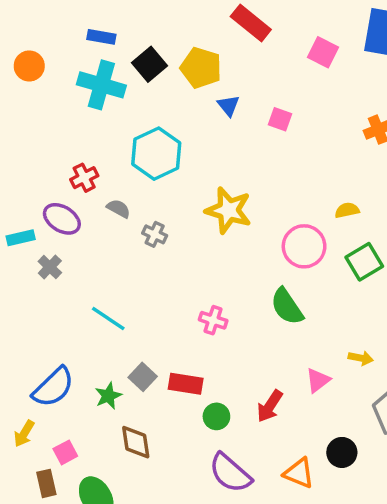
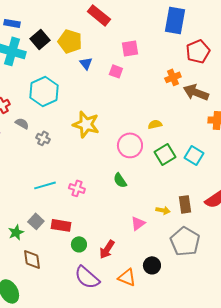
pink square: (323, 52) -> (130, 48), moved, turned -36
green semicircle: (287, 306) -> (120, 180), size x0.7
cyan line: (108, 318) -> (45, 185), moved, turned -50
red arrow: (270, 406) -> (107, 249), moved

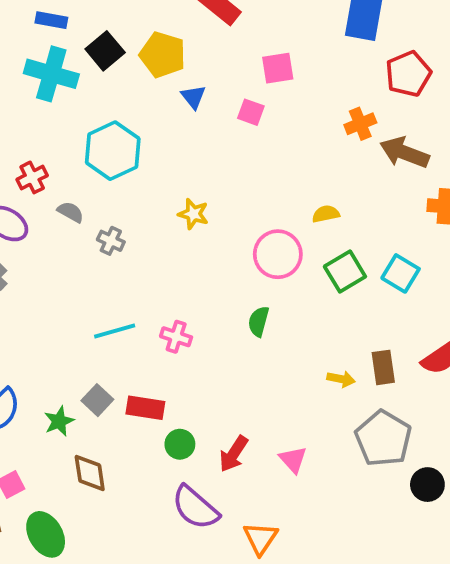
yellow star: (86, 124) -> (193, 214), size x0.6
green semicircle: (120, 180) -> (259, 321), turned 49
pink triangle: (138, 223) -> (293, 460), moved, turned -35
black circle: (152, 265) -> (427, 485), moved
orange triangle: (127, 277) -> (261, 538), moved, turned 42

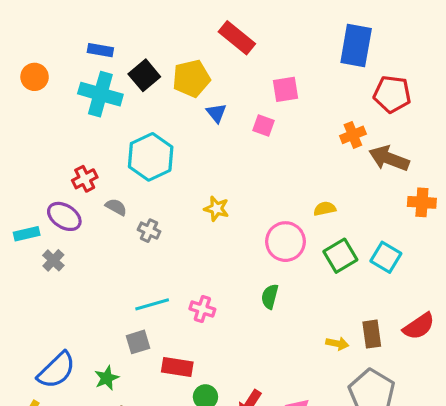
yellow pentagon: (163, 55) -> (191, 78), turned -30
red pentagon: (408, 74) -> (392, 94), turned 30
gray square: (97, 400) -> (138, 342), moved, turned 30

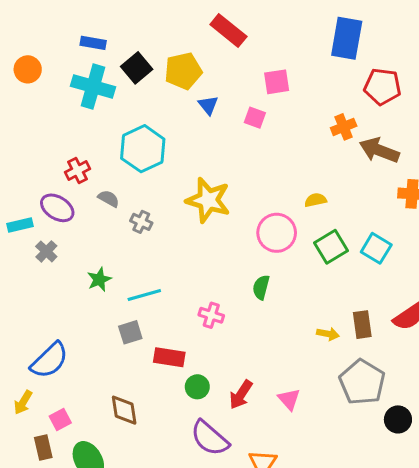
yellow star: (216, 209) -> (208, 200), size x1.8
pink cross: (202, 309) -> (211, 315), moved
green star: (107, 378) -> (99, 279), moved

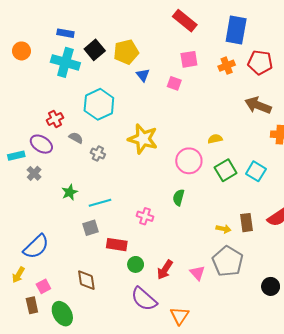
red rectangle: (228, 30) -> (185, 21), moved
orange cross: (344, 127) -> (227, 66), moved
gray pentagon: (362, 382) -> (228, 261), moved

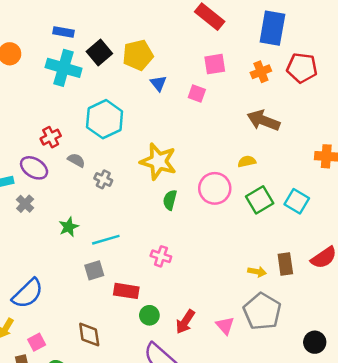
brown arrow: (258, 105) -> (263, 120), moved
green semicircle: (178, 197) -> (170, 200), moved

